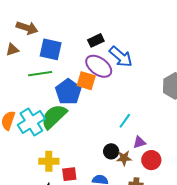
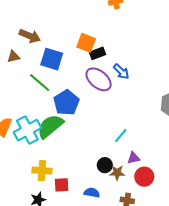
blue arrow: (121, 57) -> (121, 71), size x0.7
green line: (40, 74) -> (40, 83), turned 45
orange square: (86, 81) -> (86, 43), moved

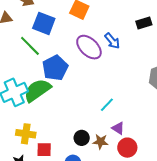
black rectangle: (98, 53) -> (144, 23), moved
purple triangle: (134, 158) -> (118, 128), turned 40
black circle: (105, 165) -> (82, 138), moved

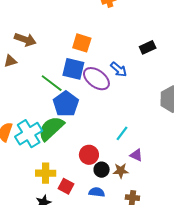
blue square: (44, 23) -> (73, 69), moved
green line: (30, 46) -> (52, 83), moved
red circle: (127, 148) -> (89, 155), moved
red square: (44, 150) -> (66, 186), turned 35

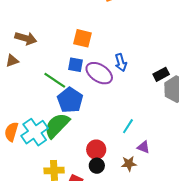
black rectangle: (148, 47) -> (161, 74), moved
blue square: (73, 69) -> (76, 65), size x0.7
blue arrow: (119, 69) -> (121, 63), turned 36
black circle: (102, 170) -> (97, 166), moved

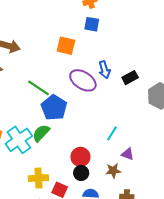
blue square: (76, 65) -> (92, 24), moved
black rectangle: (161, 74) -> (130, 78), moved
green semicircle: (57, 125) -> (41, 133), size x0.7

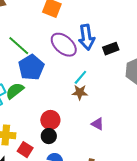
blue arrow: (104, 70) -> (87, 37), size x1.4
cyan line: (112, 133) -> (80, 77), moved
brown star: (113, 171) -> (80, 92), moved

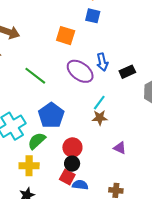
blue arrow: (87, 37) -> (102, 62), size x0.7
blue pentagon: (31, 67) -> (51, 115), moved
green semicircle: (15, 91) -> (37, 141), moved
red square: (25, 150) -> (67, 177), moved

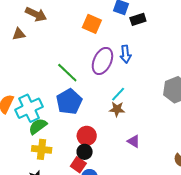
purple ellipse: (80, 71) -> (102, 61), turned 72
black rectangle: (127, 72) -> (138, 19), moved
green line: (35, 76) -> (67, 73), moved
green semicircle: (37, 141) -> (38, 126), moved

